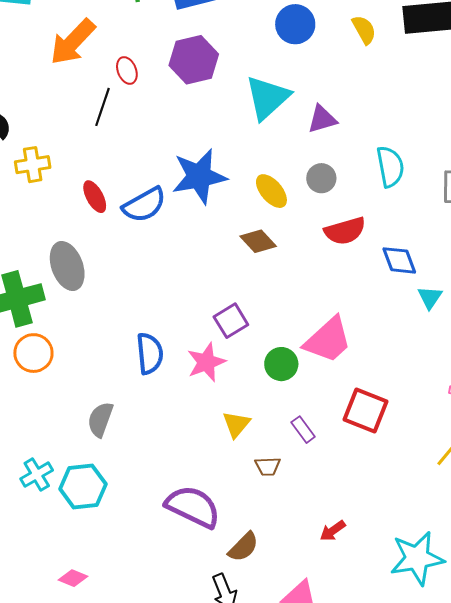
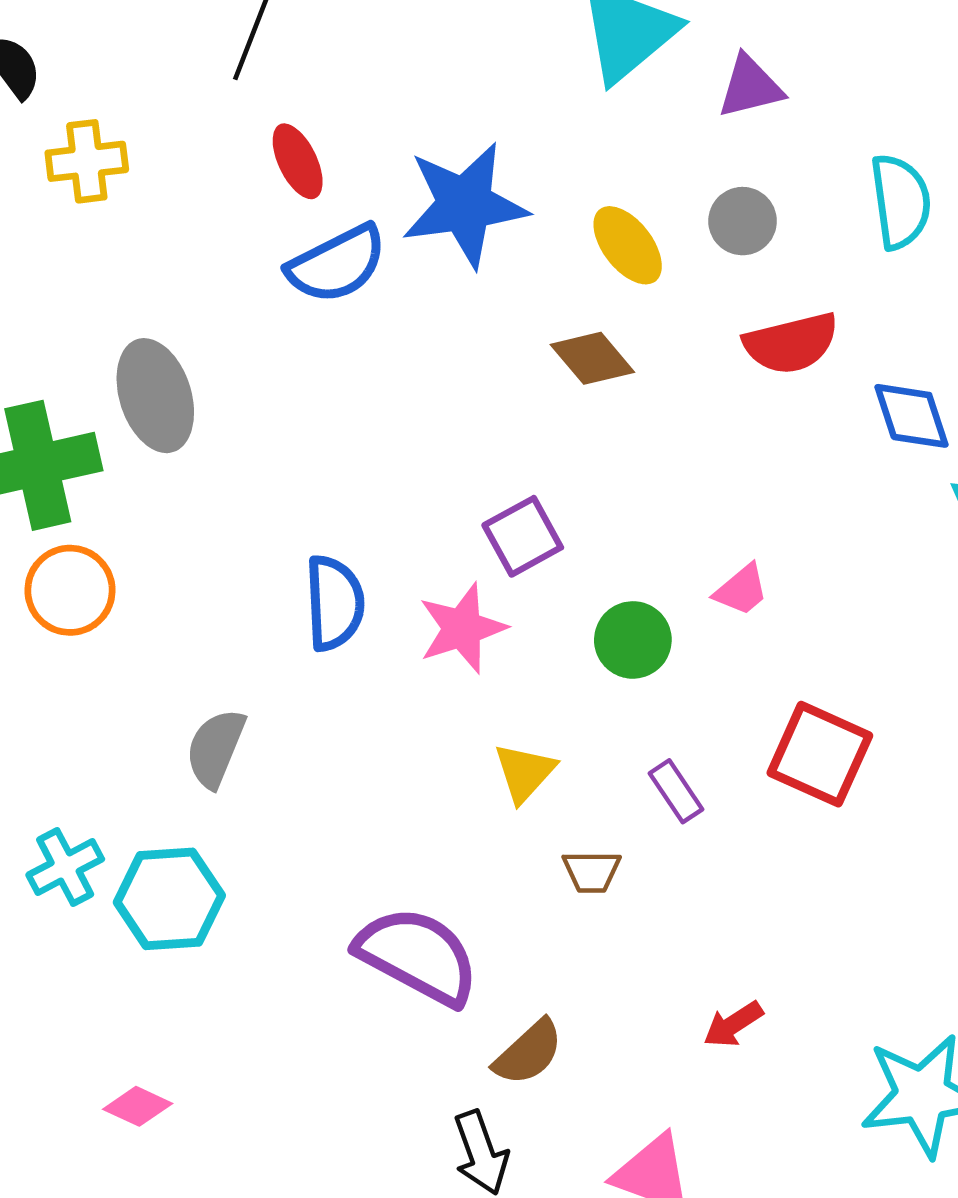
red ellipse: (95, 197) -> (298, 161), moved
pink trapezoid: (328, 340) -> (741, 590), size x0.5

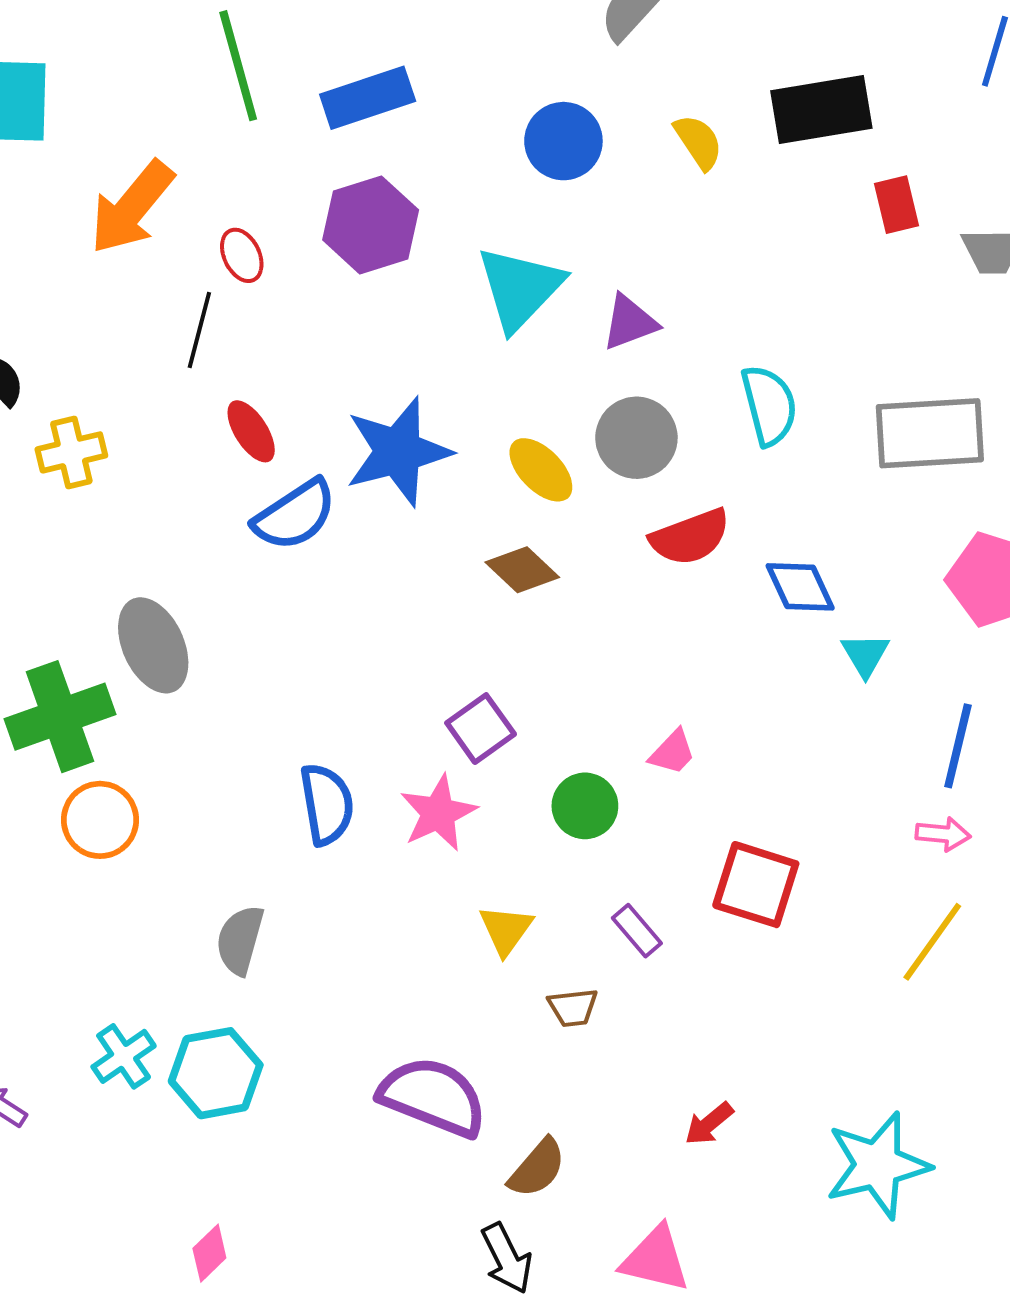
gray circle: (743, 221) -> (636, 438), size x1.4
pink diamond: (138, 1106) -> (209, 1253), turned -62

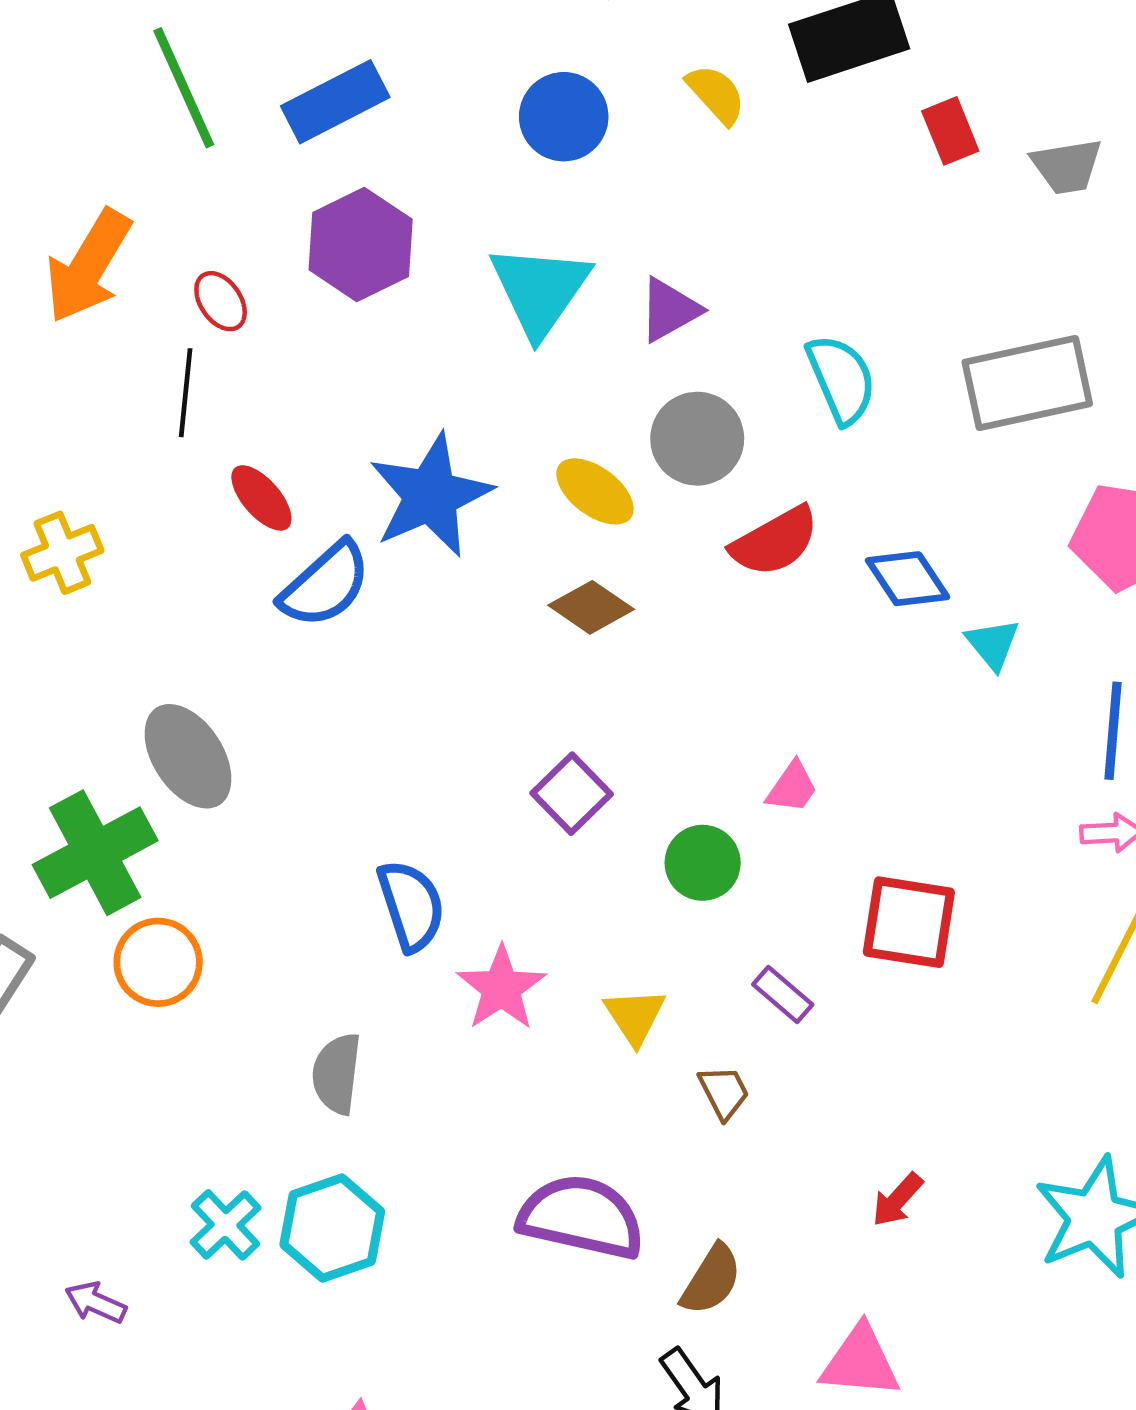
pink star: (438, 813) -> (501, 988), moved
brown trapezoid: (573, 1007) -> (724, 1092), turned -102

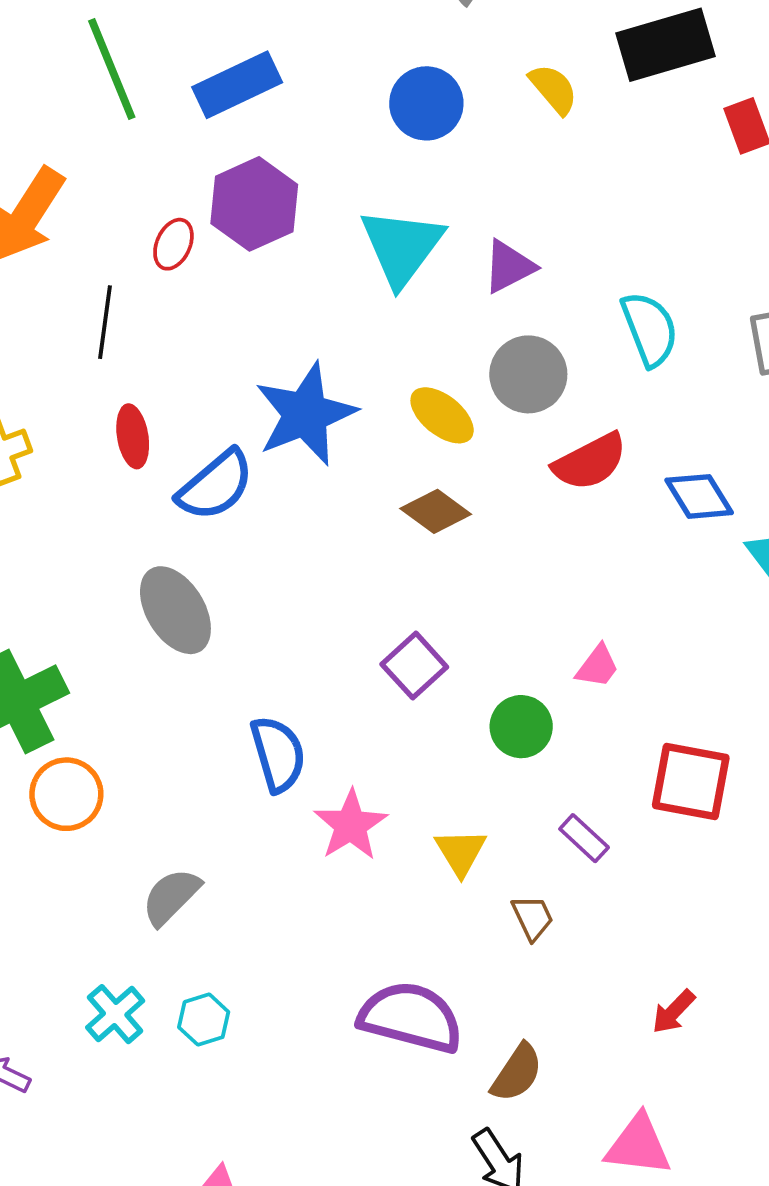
red ellipse: (221, 301) -> (173, 244), moved, turned 57
red ellipse: (261, 498) -> (133, 436), moved, turned 30
gray ellipse: (188, 756) -> (175, 610), moved
gray semicircle: (337, 1074) -> (171, 897), moved, turned 36
cyan hexagon: (332, 1228) -> (204, 1020), size x0.6

